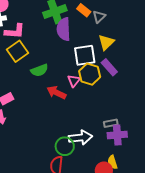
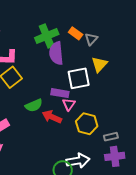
purple rectangle: (109, 67) -> (60, 93), moved, turned -36
green semicircle: (39, 70) -> (34, 105), moved
yellow hexagon: (90, 74) -> (87, 124), moved
gray rectangle: (111, 123) -> (111, 137), moved

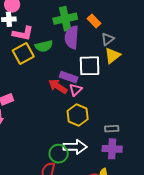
gray triangle: (91, 39) -> (108, 39), moved
green semicircle: (34, 105) -> (44, 46), moved
red arrow: (52, 117) -> (58, 86), moved
yellow hexagon: (87, 124) -> (78, 115), moved

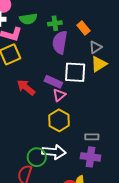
green cross: (65, 19) -> (55, 23), size x0.6
green semicircle: (44, 46) -> (28, 19), moved
red arrow: (58, 86) -> (26, 87), moved

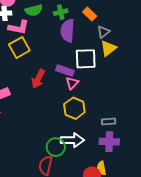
red arrow: (26, 87) -> (38, 79), turned -96

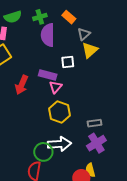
white square: (86, 59) -> (68, 62), size x0.6
purple cross: (109, 142) -> (96, 143), turned -30

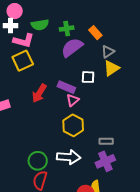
purple semicircle: (48, 35) -> (72, 47), turned 45
green circle: (43, 152) -> (38, 161), moved

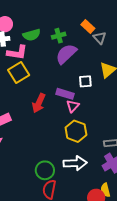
orange rectangle: (95, 33) -> (88, 26), moved
gray triangle: (108, 52) -> (100, 38), moved, turned -32

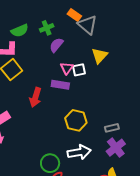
gray triangle: (100, 38) -> (87, 25), size x1.5
purple semicircle: (66, 54) -> (56, 45), size x0.7
pink triangle: (73, 106) -> (67, 68), moved

